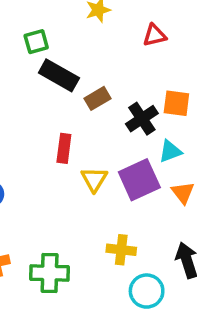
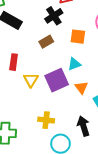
brown rectangle: (97, 98) -> (46, 42), moved
black cross: (142, 119) -> (54, 16), moved

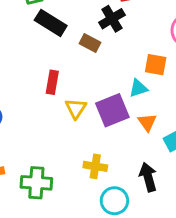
orange square: (78, 37) -> (156, 65), moved
brown rectangle: (46, 42) -> (90, 43), moved, turned 56

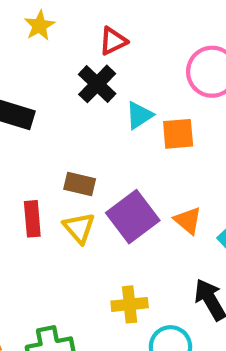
brown rectangle: (90, 43) -> (80, 184), moved
red rectangle: (52, 82) -> (32, 219), moved
cyan triangle: (138, 88) -> (139, 115), moved

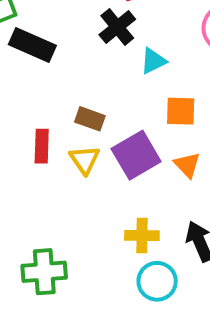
orange square: (178, 134) -> (181, 111), moved
yellow cross: (130, 304) -> (142, 236), moved

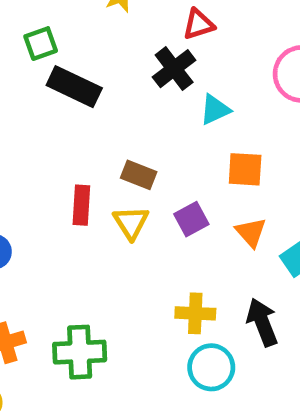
purple square: (136, 155) -> (191, 219), size x0.6

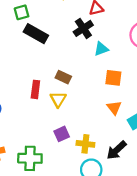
purple square: (191, 219) -> (62, 134), moved
black arrow: (262, 322) -> (117, 150), turned -115

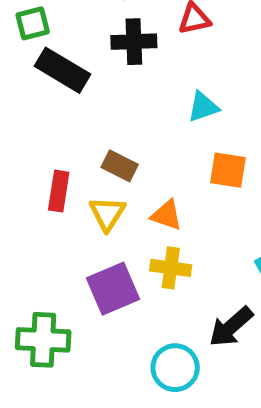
black cross: (83, 28) -> (134, 42), moved, turned 30
orange triangle: (114, 108) -> (166, 215), moved, turned -35
purple square: (62, 134) -> (113, 289), size x1.5
yellow cross: (85, 144) -> (171, 268), moved

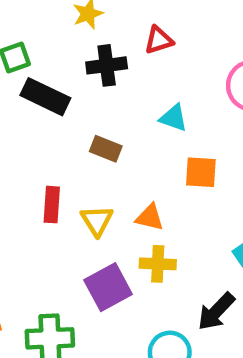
cyan triangle: (203, 107) -> (174, 118), turned 44
brown rectangle: (120, 166) -> (106, 149), moved

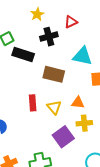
cyan triangle: (174, 118) -> (82, 56), size x1.5
brown rectangle: (106, 149) -> (54, 74), size x1.5

